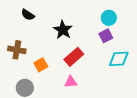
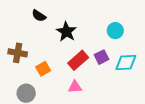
black semicircle: (28, 15) -> (39, 16), moved
cyan circle: (109, 18) -> (115, 31), moved
purple square: (106, 36) -> (101, 57), moved

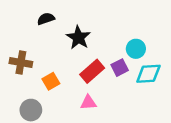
black semicircle: (39, 16) -> (46, 19), turned 128
cyan circle: (115, 31) -> (136, 49), moved

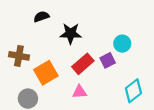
black star: (78, 38) -> (71, 33), turned -30
cyan diamond: (148, 74) -> (133, 91), moved, turned -35
orange square: (51, 81) -> (46, 73), size x1.5

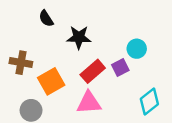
black semicircle: (41, 17) -> (46, 18), turned -104
pink triangle: (80, 92) -> (89, 103), size x1.5

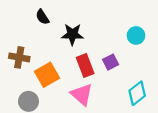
cyan circle: (137, 49) -> (136, 35), moved
red rectangle: (93, 71) -> (85, 66), turned -70
pink triangle: (89, 103) -> (82, 94), turned 45

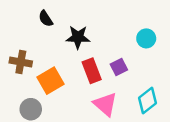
pink triangle: (82, 94) -> (105, 104), moved

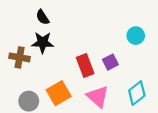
black star: (78, 37) -> (43, 42), moved
orange square: (51, 81) -> (59, 93), moved

